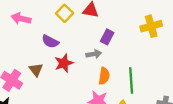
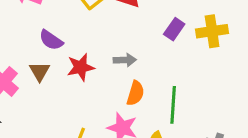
purple rectangle: (107, 37) -> (174, 29), moved
purple semicircle: (50, 42) -> (51, 40), moved

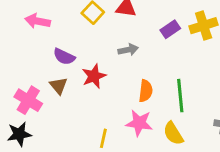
purple rectangle: (174, 29) -> (170, 29), turned 30
gray arrow: (125, 60) -> (128, 50), moved

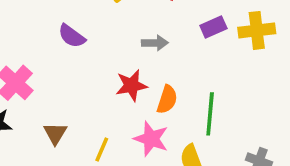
red star: (94, 76) -> (131, 85), moved
brown triangle: (59, 86) -> (55, 133), moved

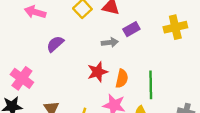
purple rectangle: (213, 27) -> (131, 29), moved
purple semicircle: (72, 36) -> (55, 44), turned 108

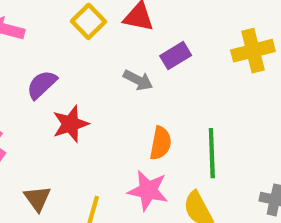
gray arrow: (110, 42) -> (138, 80), turned 35
red star: (98, 72) -> (71, 124), moved

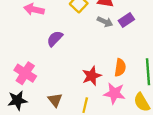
gray arrow: (138, 80) -> (105, 22), moved
red star: (71, 124) -> (92, 76), moved

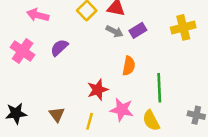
orange semicircle: (120, 68) -> (129, 66), moved
pink cross: (25, 73) -> (23, 51), moved

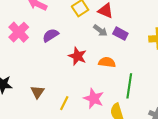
purple rectangle: (138, 30) -> (120, 34), turned 48
orange semicircle: (129, 66) -> (107, 62), turned -105
red star: (98, 90) -> (77, 56), moved, turned 30

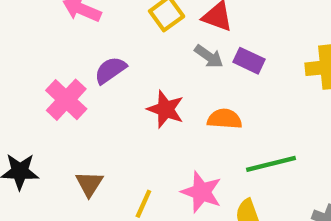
pink cross: (19, 32) -> (66, 100), moved
green line: (129, 86) -> (271, 164), turned 70

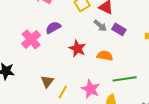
brown triangle: (89, 184) -> (47, 81), moved

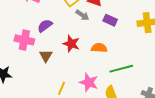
gray arrow: (100, 26) -> (82, 15), moved
pink cross: (31, 39) -> (24, 40), turned -30
brown triangle: (47, 81) -> (46, 56), moved

